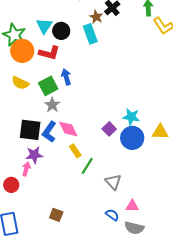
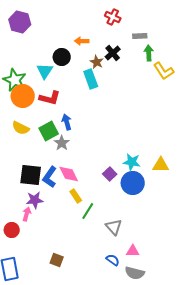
black circle: (61, 31) -> (62, 57), moved
gray star: (52, 105) -> (62, 143), moved
yellow triangle: (160, 132) -> (161, 165), moved

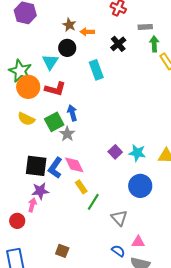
brown star: (97, 62) -> (69, 25), moved
purple square: (110, 174) -> (115, 152), moved
blue circle: (133, 183) -> (140, 186), moved

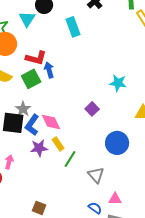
red L-shape: (55, 89) -> (36, 58), moved
gray star: (67, 134) -> (23, 109), moved
cyan star: (137, 153) -> (118, 83), moved
purple star: (40, 191) -> (39, 148), moved

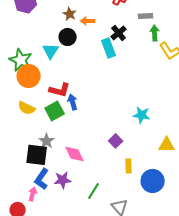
cyan rectangle: (73, 27) -> (109, 48), moved
blue L-shape: (32, 125) -> (42, 179), moved
blue circle: (117, 143) -> (153, 181), moved
yellow rectangle: (58, 144) -> (129, 166), moved, turned 32

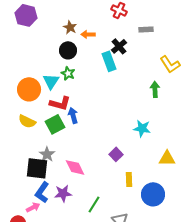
green arrow: (155, 33) -> (155, 89), moved
cyan triangle: (51, 51) -> (51, 81), moved
green star: (21, 60) -> (68, 73), moved, size x0.6
pink arrow: (33, 194) -> (33, 207), turned 48

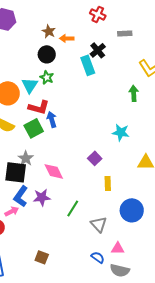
blue circle: (153, 194) -> (132, 210), moved

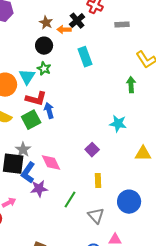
black cross: (98, 50) -> (77, 21), moved
yellow rectangle: (108, 183) -> (98, 181), moved
blue L-shape: (21, 196) -> (28, 173), moved

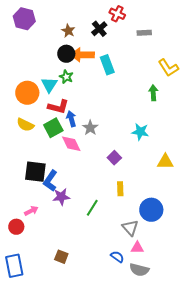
orange arrow: (64, 30) -> (82, 55), moved, size x1.6
gray star: (23, 150) -> (90, 128), moved
pink diamond: (51, 163) -> (71, 144), moved
gray triangle: (96, 216) -> (130, 228), moved

